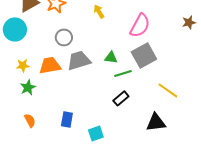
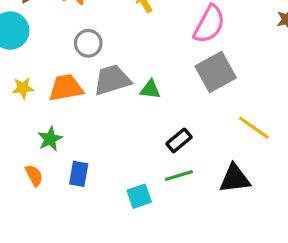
green triangle: (111, 57) -> (150, 89), moved
green line: (123, 73) -> (179, 175), moved
green star: (28, 87) -> (50, 139), moved
blue rectangle: (67, 119) -> (79, 174), moved

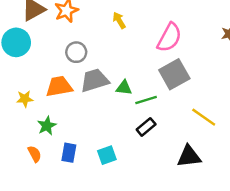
yellow star: (23, 88) -> (25, 99), moved
green line: (179, 175) -> (146, 100), moved
cyan square: (139, 196) -> (107, 155), moved

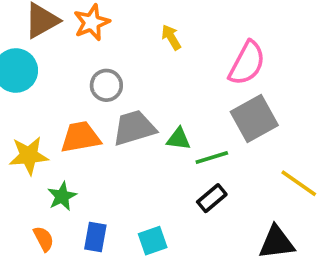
yellow star: (25, 99) -> (29, 156), size x1.5

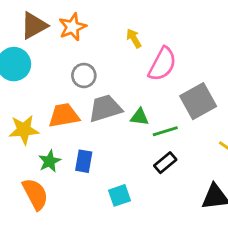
pink semicircle: (247, 63) -> (162, 64), moved
blue rectangle: (95, 237) -> (84, 161), moved
orange semicircle: (44, 239) -> (35, 194), size x1.6

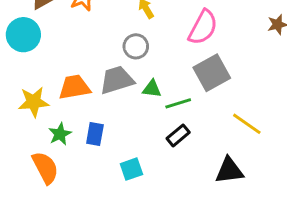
pink semicircle: (162, 64) -> (203, 27), moved
gray circle: (84, 76) -> (136, 46), moved

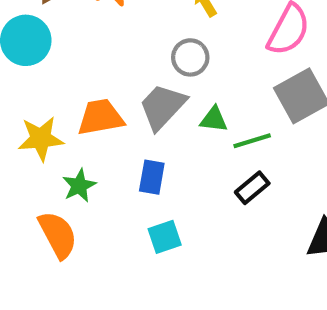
gray trapezoid: (117, 80) -> (162, 107), turned -30
blue rectangle: (95, 134) -> (152, 177), moved
cyan square: (131, 169) -> (165, 237), moved

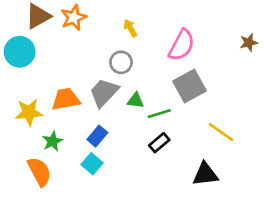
blue rectangle: (152, 177) -> (97, 136), turned 30
cyan square: (165, 237) -> (92, 164), moved, turned -30

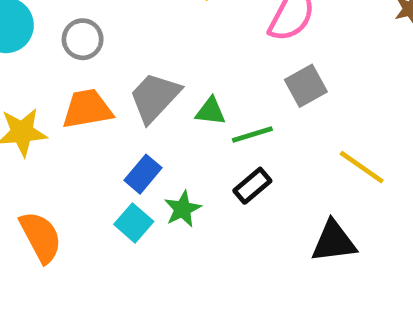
gray circle: (121, 62) -> (83, 39), moved
gray square: (189, 86) -> (306, 86), size x0.7
green star: (53, 141) -> (183, 209), moved

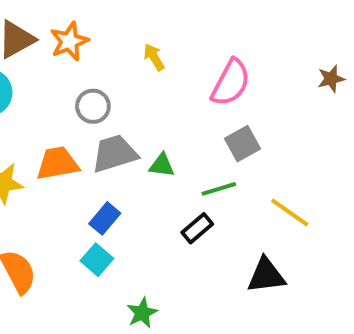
gray circle: (83, 39) -> (93, 106), moved
gray trapezoid: (155, 97) -> (115, 153), turned 30
green line: (252, 135) -> (219, 189), moved
green star: (183, 209) -> (142, 313), moved

